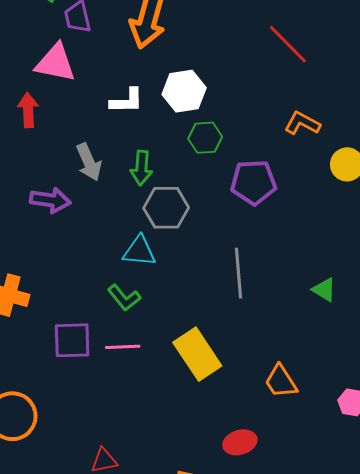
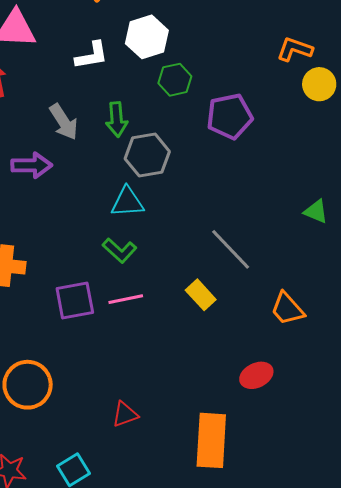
orange L-shape: (302, 123) -> (295, 49), moved
gray line: (238, 273) -> (231, 249), moved, turned -30
yellow rectangle: (197, 354) -> (201, 295), size x0.6

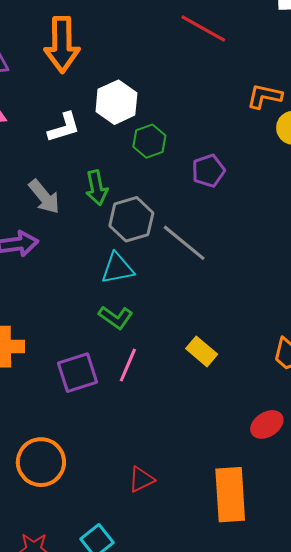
purple pentagon: (230, 116) -> (208, 171), size x0.7
gray line: (231, 249) -> (184, 243), moved
pink line: (126, 299) -> (128, 365), turned -48

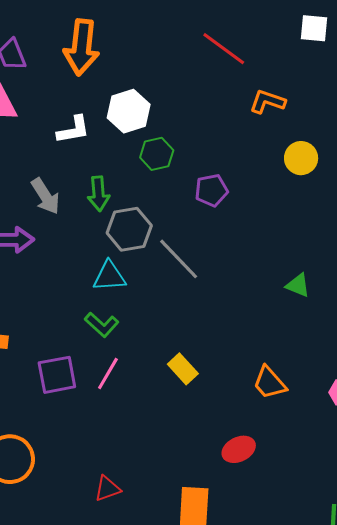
orange L-shape: (265, 96) -> (267, 102), moved

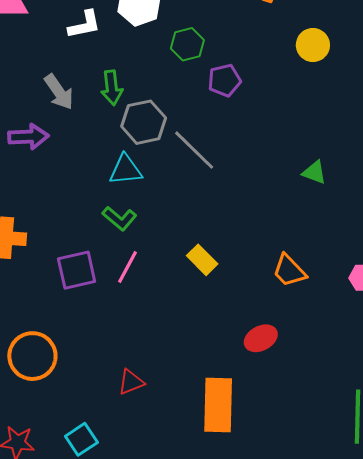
green hexagon: (157, 154) -> (187, 44), moved

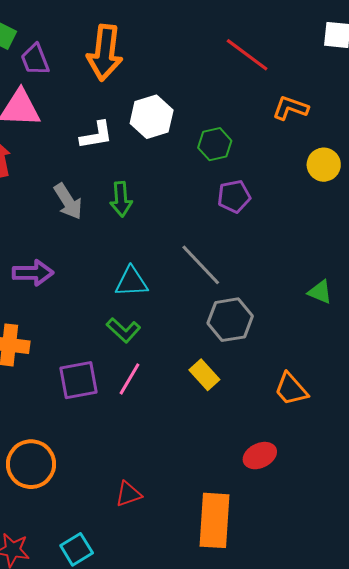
green hexagon: (187, 44) -> (215, 144), moved
gray hexagon: (144, 122) -> (230, 320), moved
purple arrow: (28, 137) -> (33, 273), moved

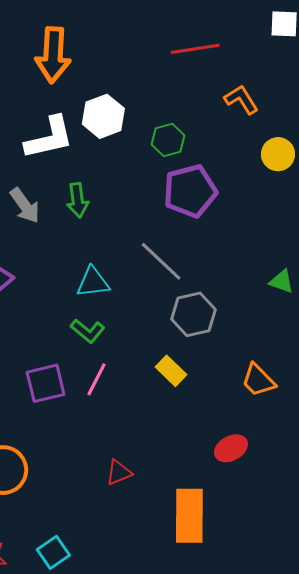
red line: (247, 55) -> (195, 49), turned -42
orange L-shape: (290, 108) -> (241, 100), turned 42
white L-shape: (96, 135) -> (49, 138), size x1.5
purple pentagon: (234, 196) -> (190, 191), size x1.6
red triangle: (128, 494) -> (119, 473), moved

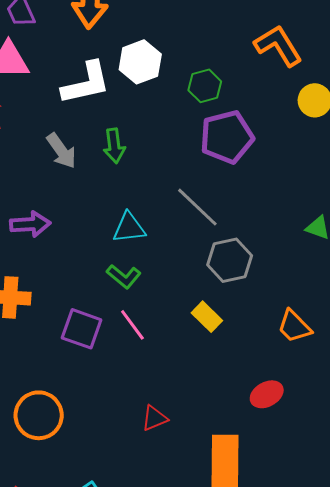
orange L-shape: (241, 100) -> (278, 46), size x1.4
pink line: (96, 379) -> (132, 325), turned -64
purple square: (46, 383) -> (82, 329), turned 33

